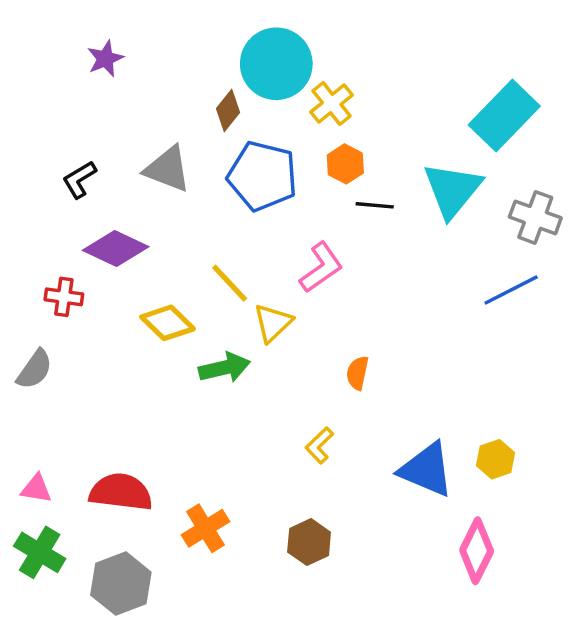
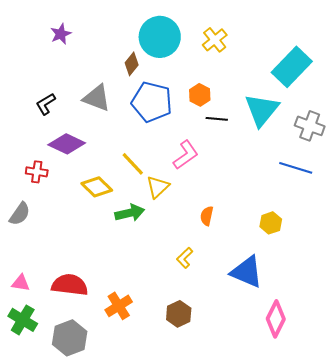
yellow cross: (332, 103) -> (215, 40), moved
blue line: (511, 290) -> (296, 168), turned 44
yellow hexagon: (496, 459) -> (271, 223), moved

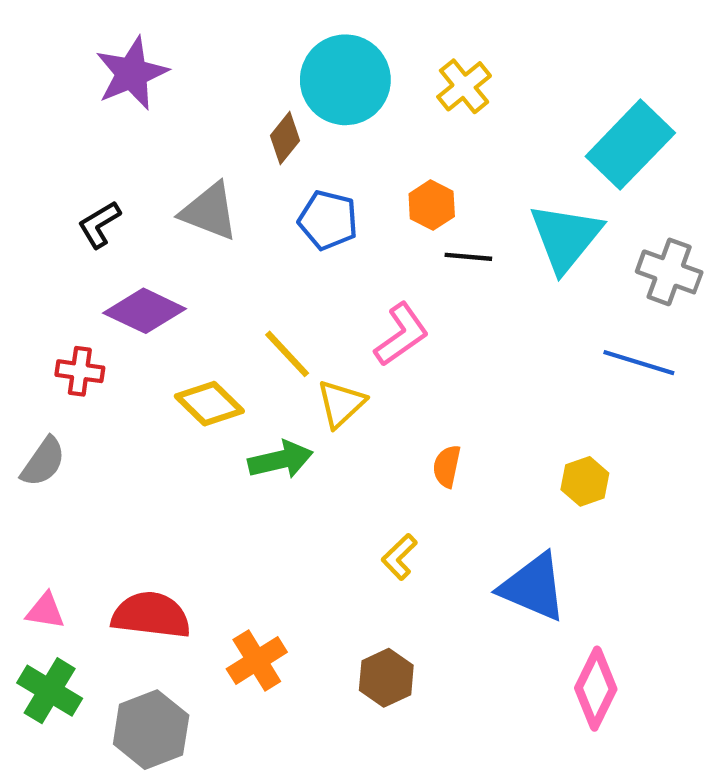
purple star: (61, 34) -> (132, 73), size x1.6
blue pentagon: (152, 102) -> (328, 220), size x0.7

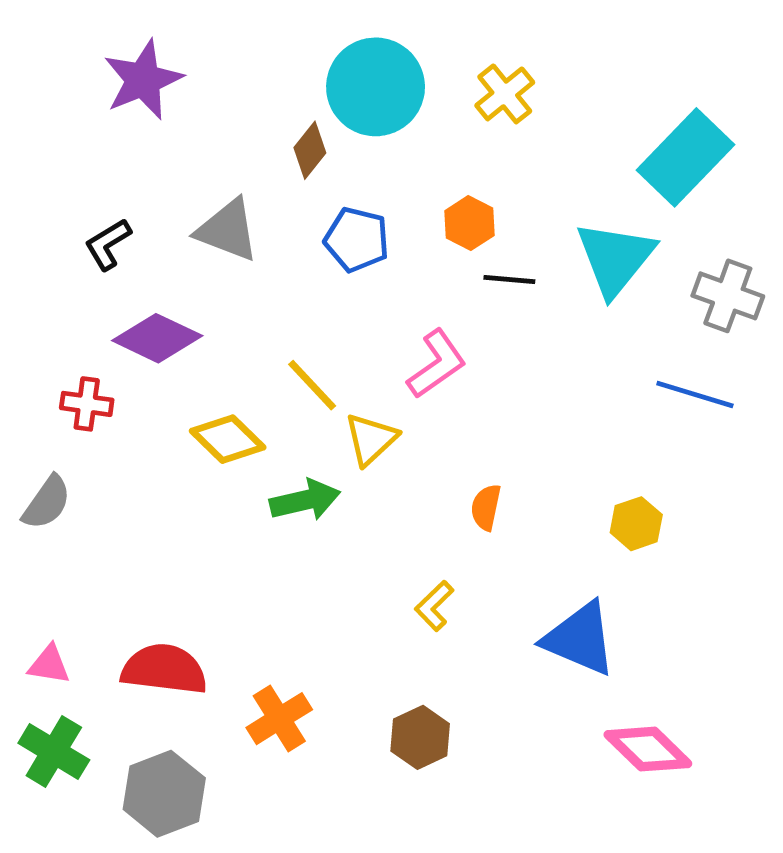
pink diamond: (596, 689) -> (648, 749), turned -72

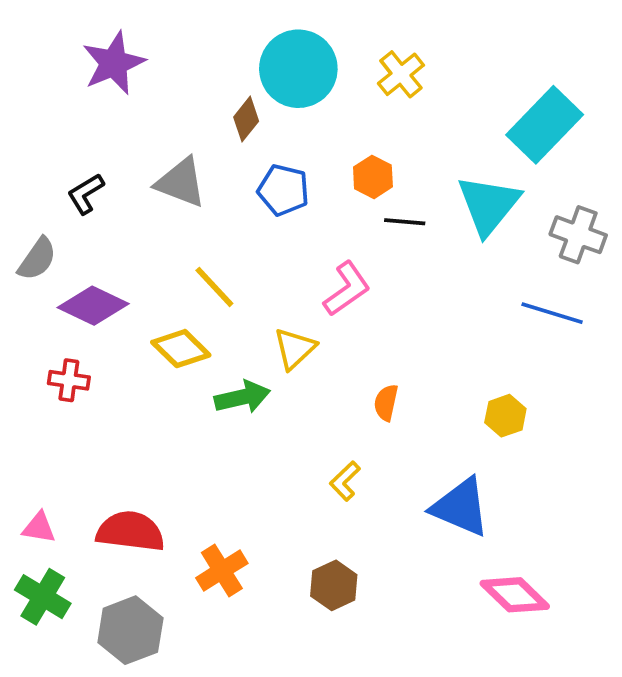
purple diamond: (157, 338) -> (93, 306), moved
yellow line: (312, 385) -> (214, 287), moved
red cross: (87, 404) -> (69, 380), moved
gray semicircle: (47, 503) -> (37, 259), moved

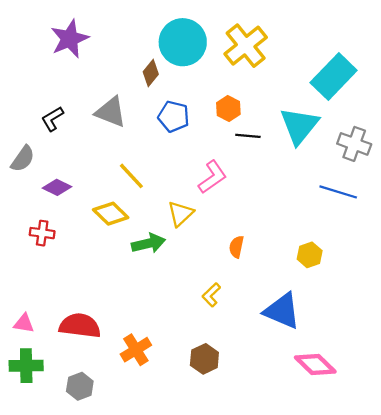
yellow cross: (401, 74) -> (246, 46), size x1.5
purple diamond: (93, 306) -> (57, 187), size x0.7
green cross: (43, 597) -> (26, 366), turned -32
gray hexagon: (130, 630) -> (80, 386), size x0.7

